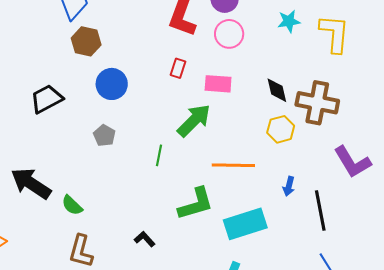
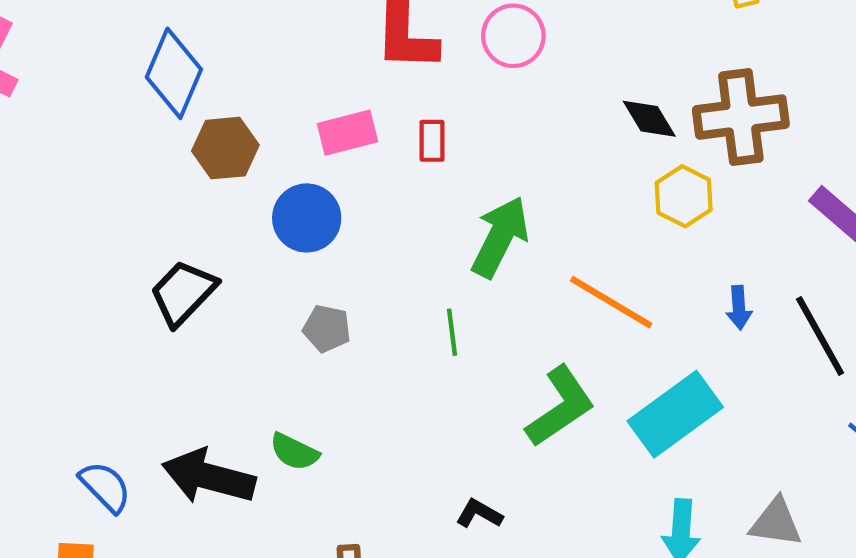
pink rectangle: (218, 84) -> (348, 133), moved
orange line: (233, 165) -> (611, 302), turned 48
green semicircle: (72, 205) -> (294, 452), moved

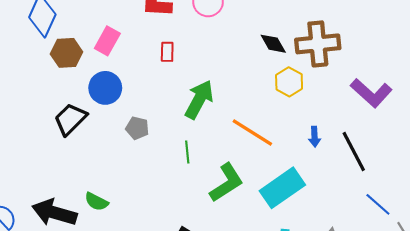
pink rectangle: (348, 133) -> (107, 41), moved, turned -48
black trapezoid: (183, 293) -> (70, 119), moved
gray pentagon: (327, 328) -> (137, 128), moved
green line: (452, 332) -> (187, 152), moved

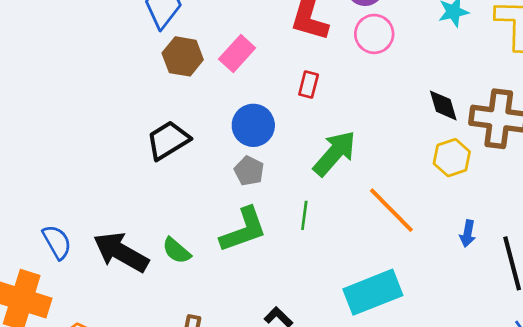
blue circle: (105, 88) -> (253, 125), moved
green L-shape: (226, 183) -> (243, 230), moved
cyan rectangle: (282, 188) -> (373, 292), moved

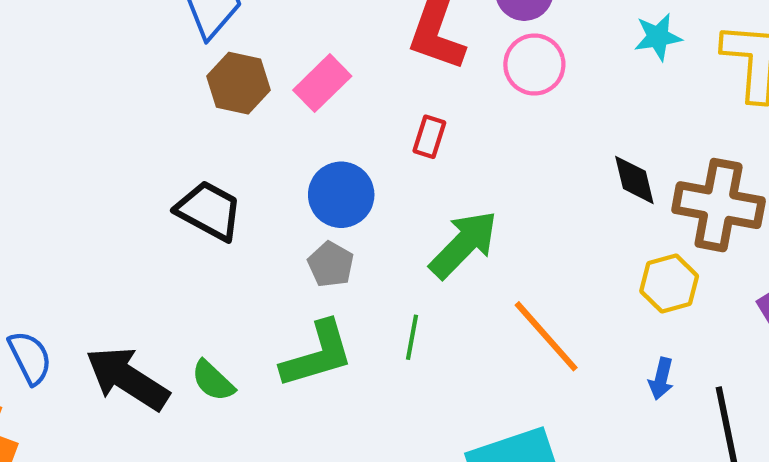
black trapezoid: (168, 140) -> (209, 211), turned 57
yellow hexagon: (452, 158) -> (669, 284), moved

